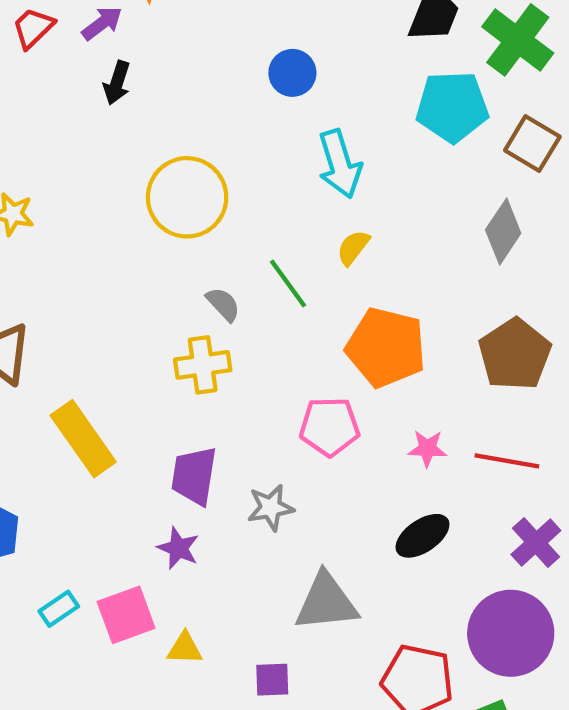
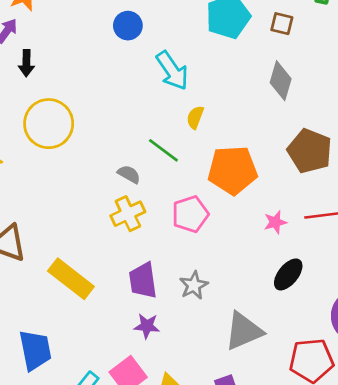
brown square: (532, 143) -> (282, 24), size x0.7
yellow circle: (187, 197) -> (49, 124), moved
pink pentagon: (330, 427) -> (190, 214), moved

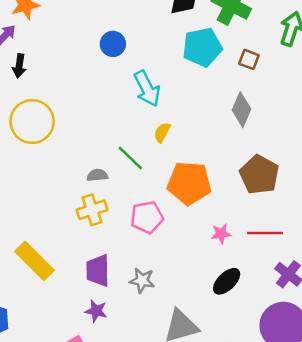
gray semicircle: (129, 174) -> (97, 175), turned -42
gray star: (194, 285) -> (142, 280), turned 30

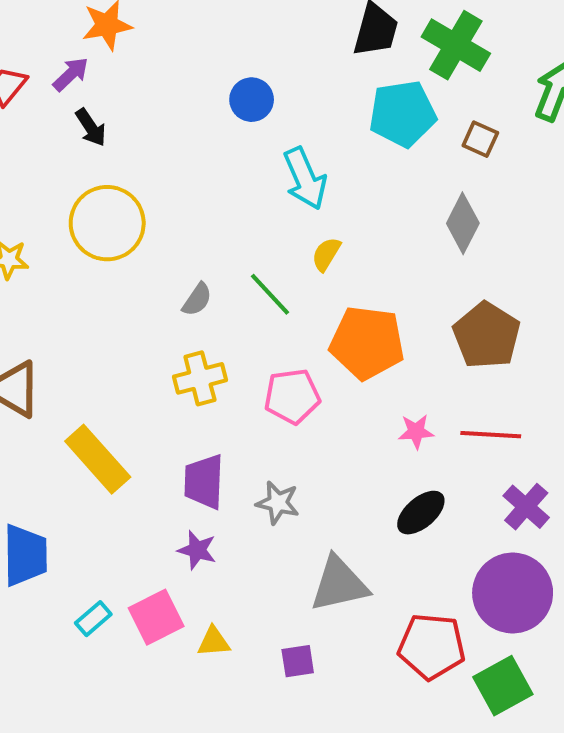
black arrow: (19, 66) -> (91, 127), turned -45
gray semicircle: (97, 175) -> (197, 299), moved, turned 126

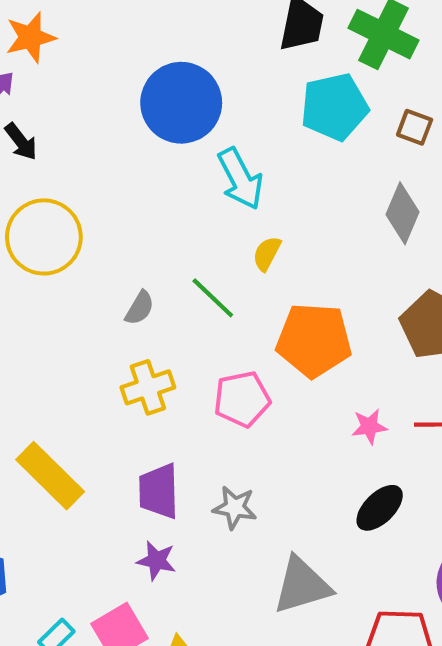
blue circle: (252, 100) -> (181, 103), size x1.8

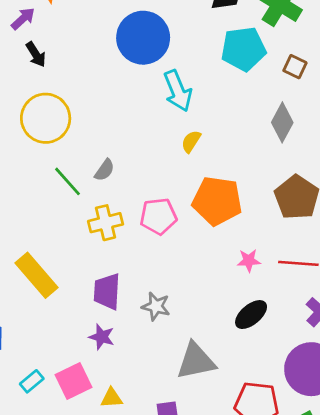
green line: (213, 298) -> (68, 181), moved
pink pentagon: (242, 399) -> (158, 216), moved

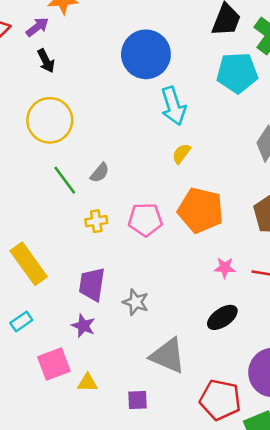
yellow cross: (106, 223) -> (96, 221), size x0.7
gray triangle: (196, 361) -> (168, 356), turned 30
cyan rectangle: (32, 381) -> (21, 322), moved

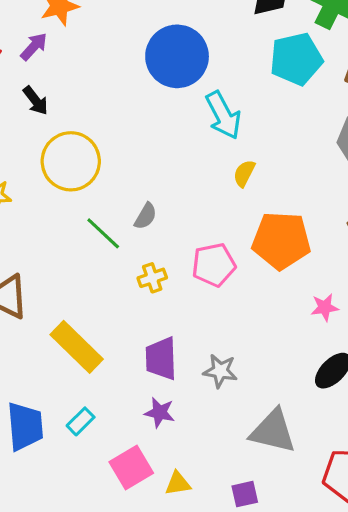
black arrow: (46, 61) -> (35, 100), moved

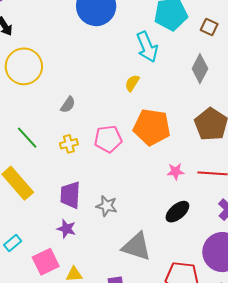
cyan arrow: (223, 115) -> (147, 47), moved
green line: (103, 233) -> (27, 138), moved
cyan rectangle: (81, 421) -> (13, 243), moved

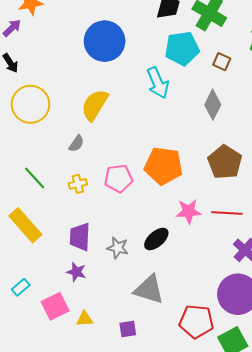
yellow semicircle: (132, 83) -> (95, 105), moved, size x1.8
pink star: (176, 171) -> (189, 211), size x1.4
black ellipse: (177, 212) -> (156, 239), moved

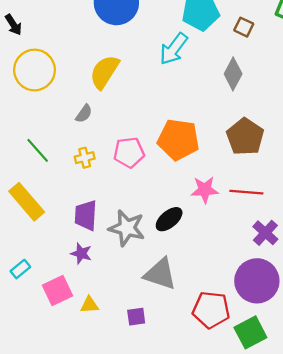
cyan arrow: (158, 83) -> (174, 49), turned 60
gray star: (118, 248) -> (127, 228), size x1.5

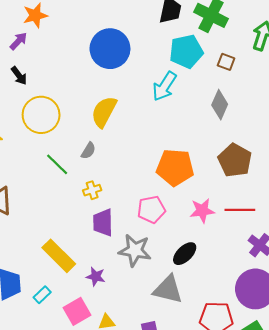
green line: (38, 150) -> (57, 164), moved
pink pentagon: (129, 152) -> (151, 209), moved
yellow rectangle: (27, 202) -> (59, 256), moved
purple trapezoid: (86, 215) -> (103, 223), moved
black ellipse: (169, 219) -> (185, 254), moved

